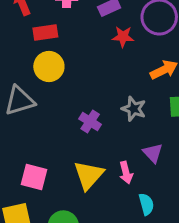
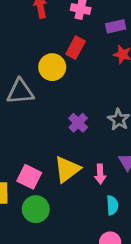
red rectangle: (45, 32) -> (76, 48), moved, turned -65
pink square: (34, 177) -> (29, 177), moved

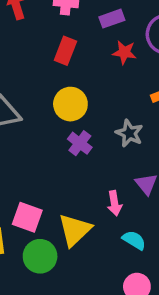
yellow circle: (52, 67) -> (70, 104), moved
yellow triangle: (67, 169) -> (75, 230), moved
cyan semicircle: (112, 205) -> (134, 240), turned -48

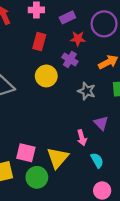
purple cross: (80, 143) -> (70, 59), moved
cyan semicircle: (134, 240) -> (97, 160), turned 35

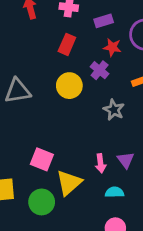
purple triangle: (101, 123) -> (126, 160), moved
pink square: (26, 153) -> (42, 159), moved
cyan semicircle: (97, 160) -> (114, 192), turned -70

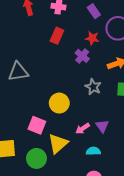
purple rectangle: (104, 21) -> (94, 11), moved, turned 72
yellow circle: (69, 86) -> (59, 103), moved
pink arrow: (100, 163) -> (83, 129), turned 64

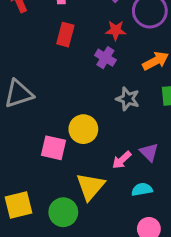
pink square: (37, 125) -> (54, 148), moved

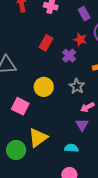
red rectangle: (65, 35) -> (46, 43), moved
yellow circle: (83, 129) -> (44, 87), moved
pink arrow: (122, 160) -> (87, 107), moved

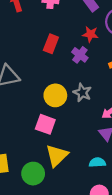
gray star: (77, 86) -> (82, 93), moved
pink square: (20, 106) -> (45, 124), moved

